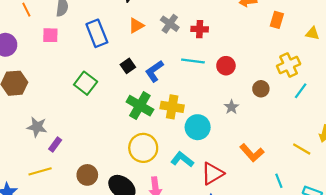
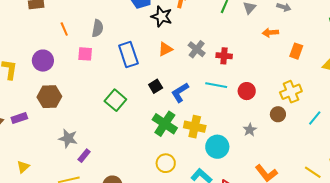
yellow cross: (289, 65) -> (291, 92), moved
yellow circle: (143, 148) -> (166, 163), size x0.7

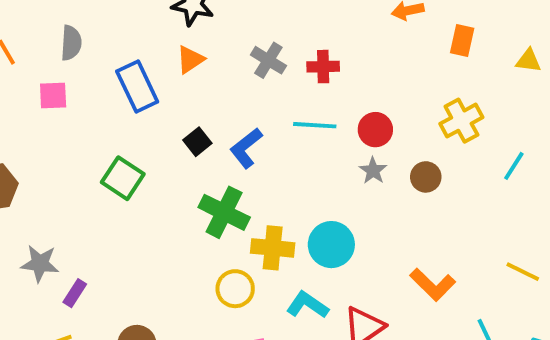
orange triangle: (165, 49) -> (190, 60), moved
brown circle: (278, 114) -> (426, 177), moved
yellow cross: (195, 127) -> (273, 248), moved
gray star: (250, 130) -> (373, 171), moved

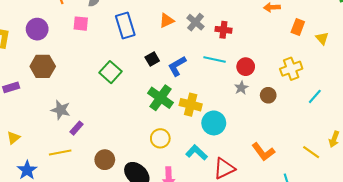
orange triangle: (190, 60) -> (167, 21), moved
yellow triangle: (528, 61) -> (322, 38), moved, turned 32
yellow cross: (273, 248) -> (191, 105), moved

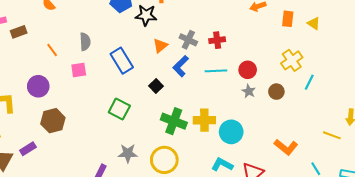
blue L-shape: (177, 66) -> (181, 66), moved
cyan line: (315, 96) -> (309, 82), moved
gray star: (61, 110) -> (128, 153), moved
yellow circle: (160, 138) -> (164, 160), moved, size x1.4

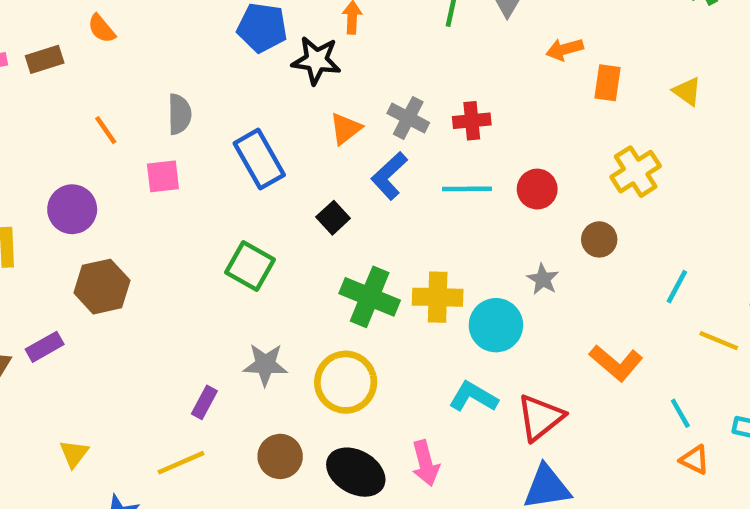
orange rectangle: (288, 19) -> (607, 83), moved
brown rectangle: (19, 32) -> (45, 59), moved
cyan line: (309, 82) -> (677, 287), moved
gray star: (249, 91) -> (543, 279), moved

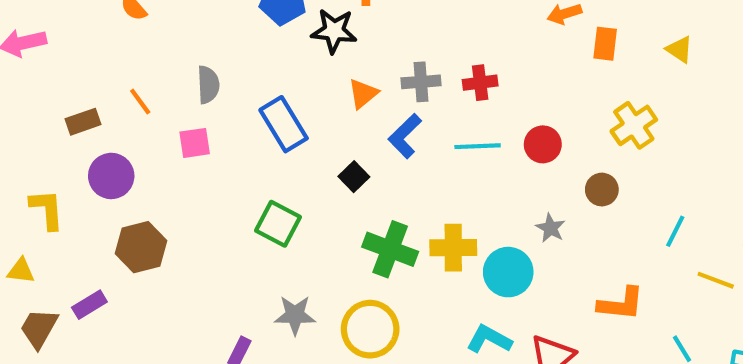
brown rectangle: (45, 59) -> (83, 122), moved
gray cross: (408, 118) -> (421, 82), turned -30
orange L-shape: (616, 363) -> (621, 304), turned -33

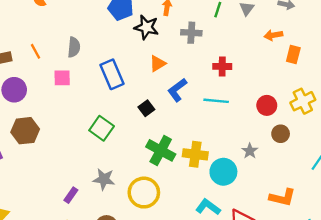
gray cross: (421, 82) -> (191, 33), moved
red circle: (543, 144) -> (267, 105), moved

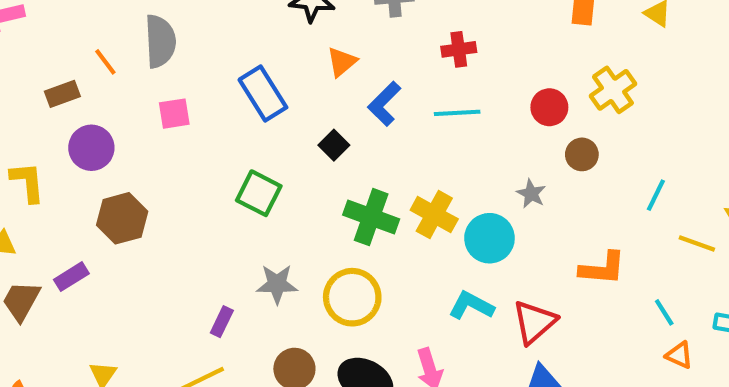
gray semicircle: (74, 47) -> (160, 41), moved, size x1.4
orange line: (36, 51) -> (105, 62), moved
yellow cross: (195, 154) -> (434, 215), turned 30

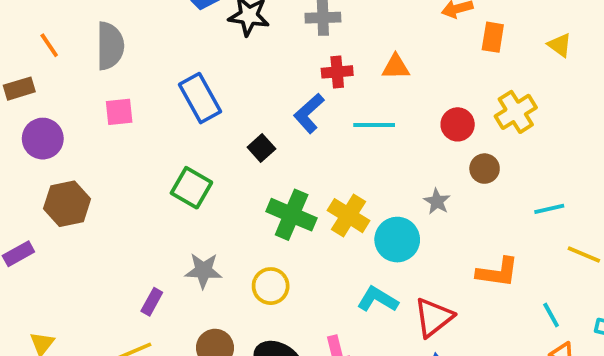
red cross: (459, 49) -> (337, 72), moved
orange line: (105, 62) -> (49, 45), moved
orange triangle: (342, 62) -> (396, 67), moved, turned 36
cyan line: (656, 195) -> (549, 209), turned 48
yellow circle: (352, 297) -> (271, 286), size x0.7

